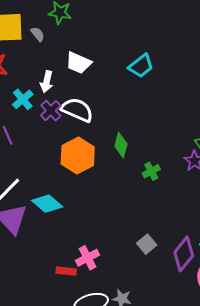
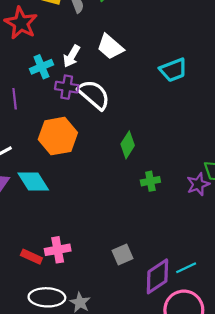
purple cross: (51, 111) -> (67, 87), turned 35
orange hexagon: (78, 155) -> (58, 136), moved

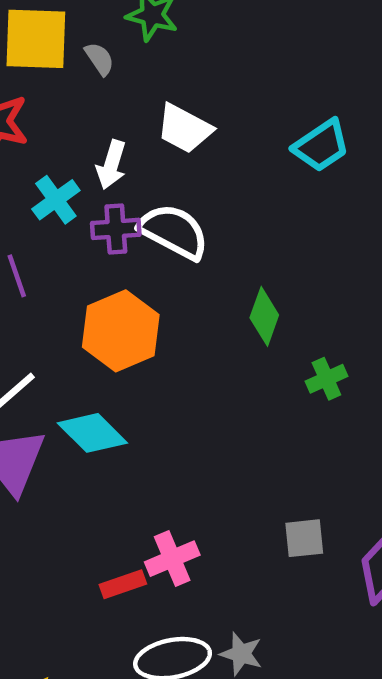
gray square: (123, 254) -> (304, 538), turned 30
red rectangle: (31, 257) -> (123, 584), turned -30

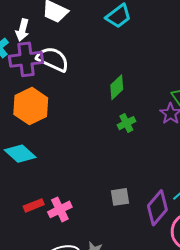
purple cross: (116, 229) -> (26, 59), size x1.5
green diamond: (264, 316) -> (117, 87), moved, turned 30
red rectangle: (123, 584) -> (34, 205), moved

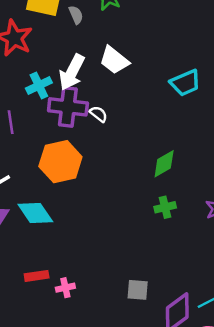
white arrow: (22, 30) -> (72, 72), size x1.4
white semicircle: (53, 59) -> (98, 114), size x0.5
pink cross: (60, 209) -> (65, 288), size x0.7

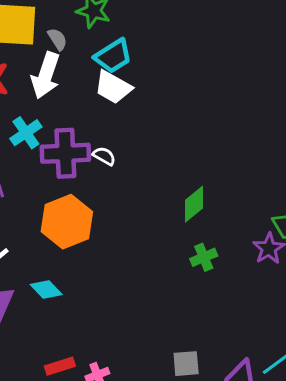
white arrow: (72, 72) -> (46, 75), moved
cyan trapezoid: (185, 83) -> (113, 56), moved
cyan diamond: (35, 213) -> (46, 289), size x0.7

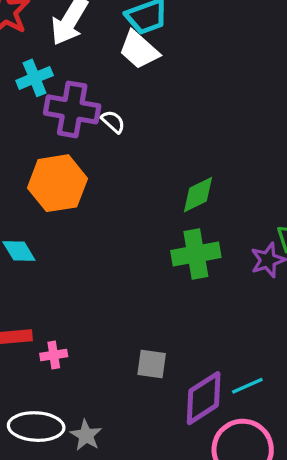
green cross: (204, 257) -> (196, 254), size x1.6

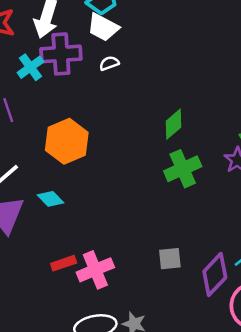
purple cross: (72, 109) -> (61, 54), moved
white semicircle: (113, 122) -> (109, 63), moved, turned -48
pink cross: (54, 355) -> (95, 270), size x1.8

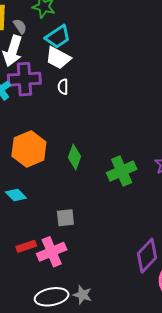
white semicircle: (109, 63) -> (63, 87), turned -70
green diamond: (173, 124) -> (75, 157), moved, turned -30
gray square: (170, 259) -> (65, 218), moved

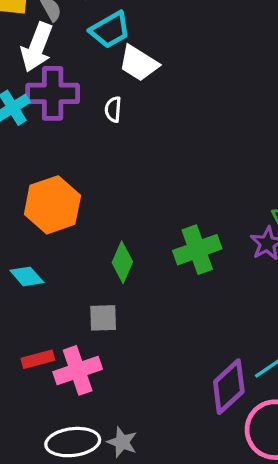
white trapezoid: (58, 58) -> (139, 63), moved
green diamond: (75, 157) -> (122, 262), moved

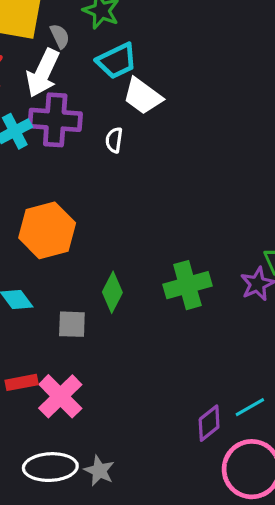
gray square: (103, 318) -> (72, 324), moved
pink cross: (78, 370) -> (60, 396), turned -30
purple diamond: (229, 387) -> (209, 423), size x0.7

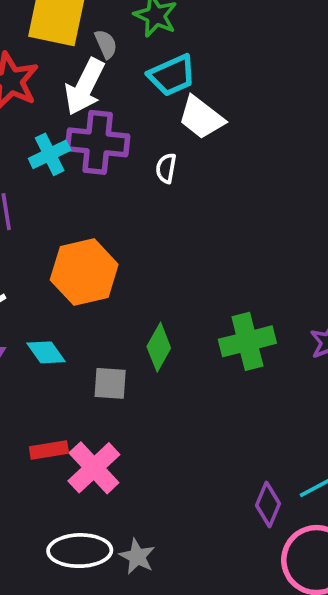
purple diamond: (209, 423) -> (268, 504), turned -30

